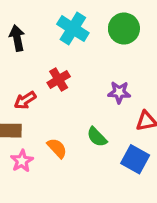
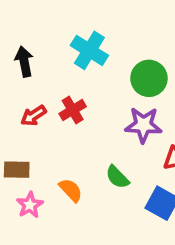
green circle: (124, 29) -> (149, 78), moved
purple star: (119, 92) -> (143, 125), size x1.4
red arrow: (25, 100) -> (33, 116), moved

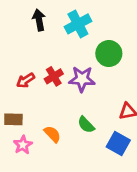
cyan cross: (89, 50) -> (78, 24), moved, turned 30
black arrow: (24, 62) -> (39, 20), moved
purple star: (143, 125) -> (82, 79), moved

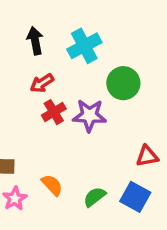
red arrow: (26, 80) -> (42, 83), moved
green semicircle: (86, 125) -> (95, 197), moved, turned 96

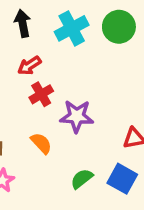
green circle: (123, 83) -> (119, 27), moved
purple star: (89, 115) -> (77, 116), moved
orange semicircle: (52, 185) -> (41, 143), moved

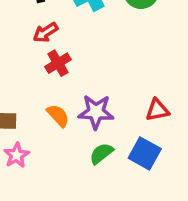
purple star: (77, 116) -> (96, 112), moved

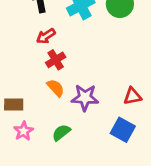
orange semicircle: (58, 116) -> (56, 88), moved
green semicircle: (101, 153) -> (61, 132), moved

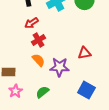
red triangle: (132, 96) -> (84, 53), moved

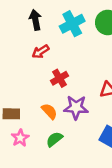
red cross: (38, 40) -> (60, 78), moved
orange semicircle: (38, 60) -> (49, 111), moved

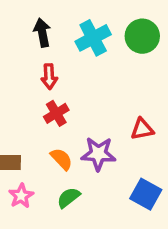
red arrow: (40, 52) -> (49, 77), turned -60
red cross: (60, 78) -> (56, 113), moved

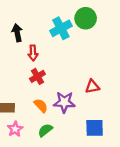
black arrow: (42, 33) -> (17, 33), moved
green circle: (142, 36) -> (86, 18), moved
blue square: (146, 194) -> (95, 128), turned -30

